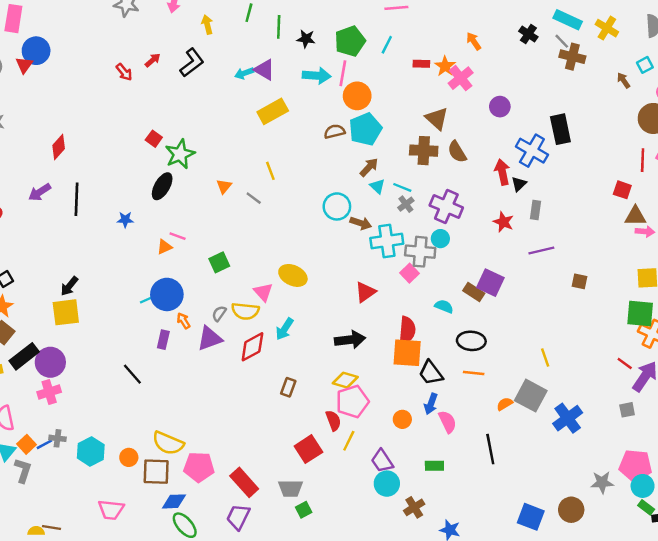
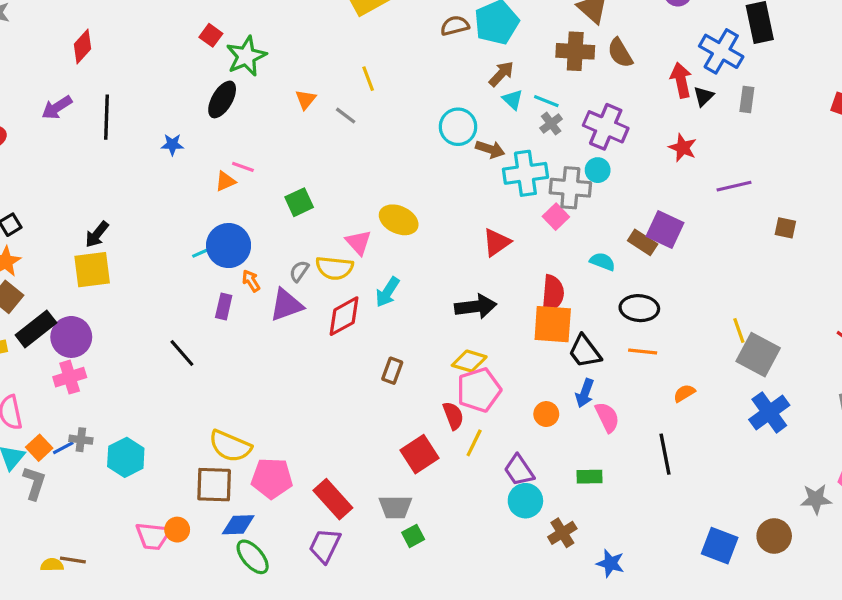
gray rectangle: (536, 210) -> (747, 99), moved
gray square: (531, 396) -> (758, 355), moved
orange circle: (129, 457) -> (177, 530), moved

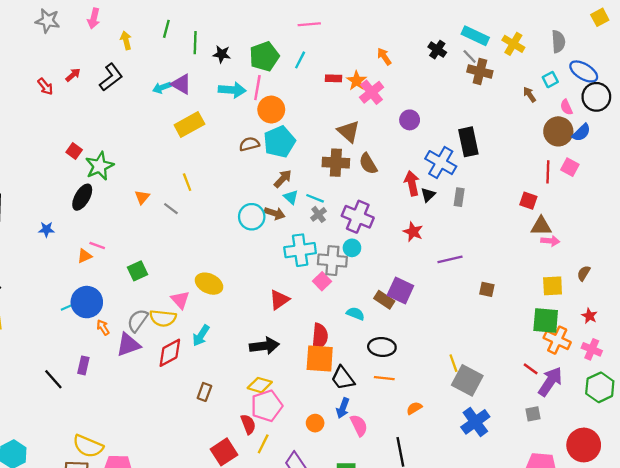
brown arrow: (490, 149) -> (275, 213), moved
gray semicircle: (299, 271) -> (138, 320), size x1.5
purple rectangle: (224, 306) -> (83, 365), moved

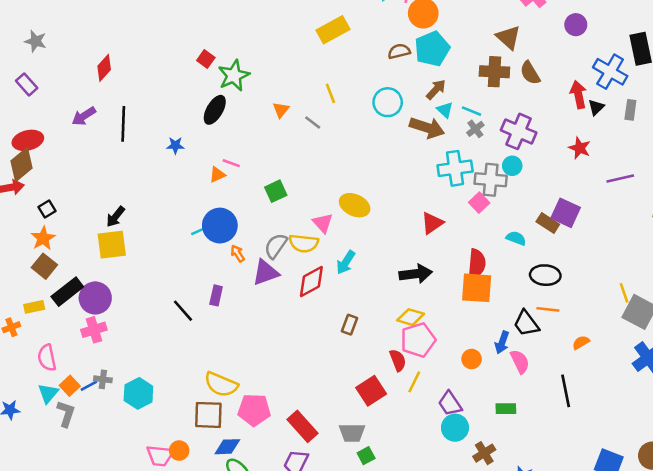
brown arrow: (275, 213) -> (427, 128), size x1.5
cyan circle: (252, 217) -> (388, 102), moved
black trapezoid: (343, 378) -> (526, 323), moved

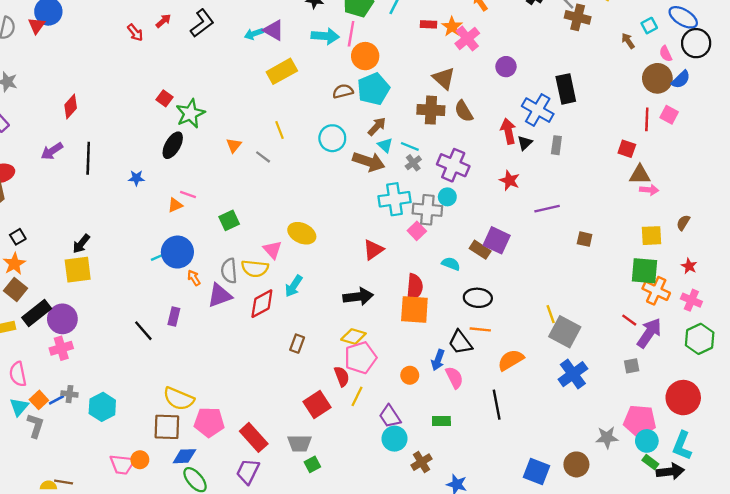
gray semicircle: (276, 246) -> (229, 271), turned -40
orange semicircle: (581, 342) -> (511, 360), size x1.6

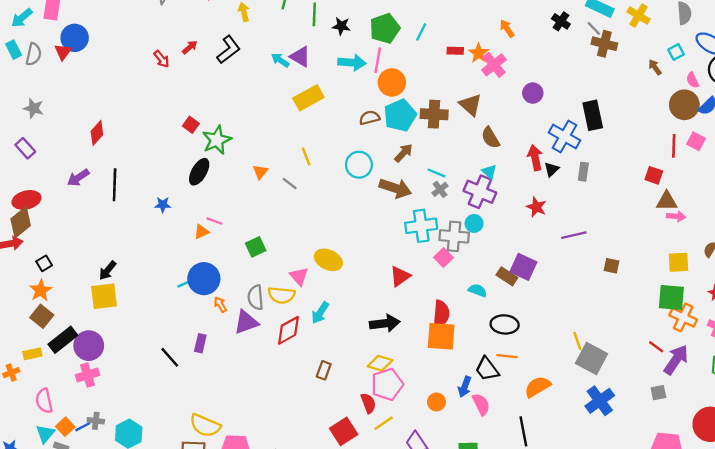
cyan arrow: (254, 34) -> (280, 60), turned 54
brown cross: (431, 110) -> (434, 114), moved
cyan triangle: (385, 145) -> (489, 172), moved
yellow line: (357, 396) -> (384, 423), turned 30

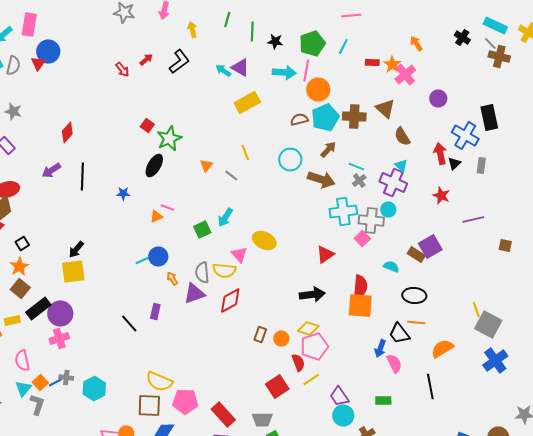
purple square: (523, 267) -> (430, 246), turned 35
blue circle: (204, 279) -> (158, 256), size x0.7
cyan arrow: (320, 313) -> (225, 218), moved
orange circle: (436, 402) -> (281, 338), moved

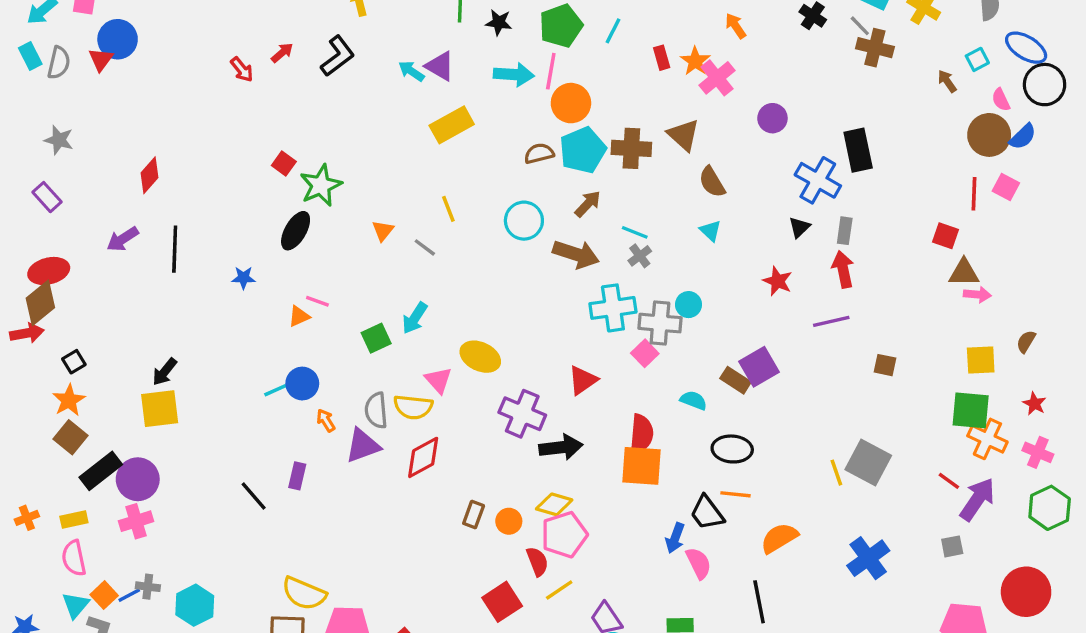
red rectangle: (372, 62) -> (662, 58), turned 72
red arrow: (440, 154) -> (843, 269), moved
purple cross: (393, 182) -> (522, 414), moved
yellow rectangle: (12, 320) -> (74, 520), moved
gray square: (488, 324) -> (868, 462), moved

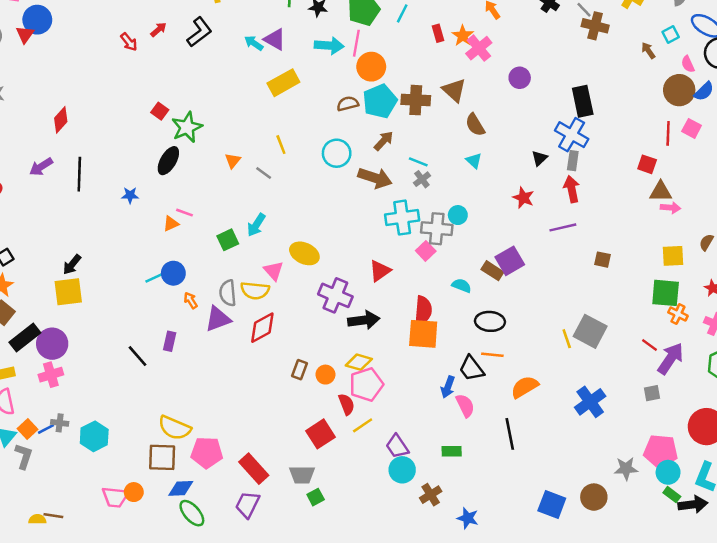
blue cross: (818, 180) -> (572, 135), moved
orange cross: (987, 439) -> (678, 314), size x0.7

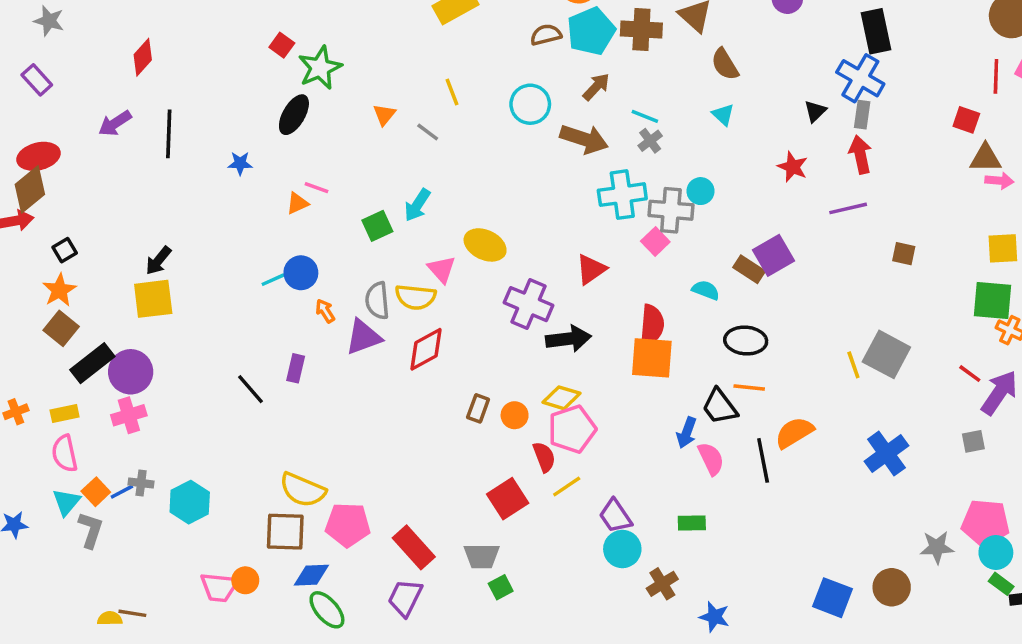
black line: (510, 434) -> (763, 460), moved

